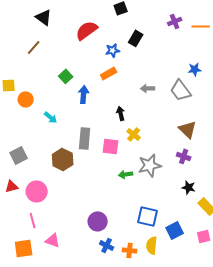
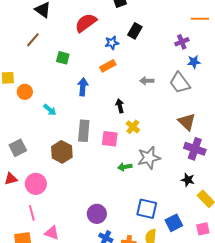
purple cross: (175, 21) -> (182, 42), moved
green square: (66, 76) -> (63, 58), moved, turned -32
purple cross: (184, 156) -> (195, 149), moved, size x1.5

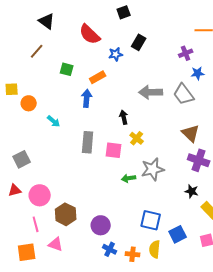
red semicircle: (86, 23) -> (90, 34), turned -100
orange rectangle: (108, 66) -> (98, 77), moved
gray arrow: (147, 81) -> (151, 92), size x1.6
brown hexagon: (62, 152) -> (66, 214), moved

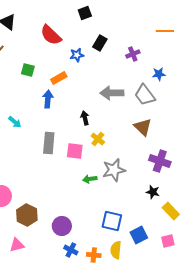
purple cross: (186, 53) -> (133, 54), moved
brown triangle: (191, 133) -> (143, 127), moved
pink triangle: (56, 244) -> (17, 245), turned -35

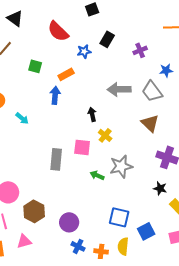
gray rectangle: (49, 143) -> (56, 159), moved
green arrow: (90, 179) -> (97, 175), turned 32

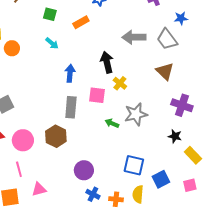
blue arrow: (55, 95) -> (70, 73), moved
black arrow: (92, 114) -> (107, 62), size x1.5
cyan arrow: (22, 118) -> (52, 43), moved
brown hexagon: (34, 211) -> (56, 136), moved

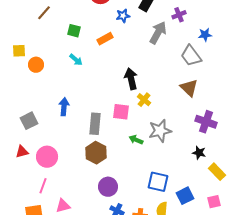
gray arrow: (134, 37) -> (158, 33), moved, turned 120
blue arrow: (70, 73) -> (64, 107), moved
brown hexagon: (56, 136) -> (96, 153), moved
pink line: (19, 169) -> (43, 186), turned 35

